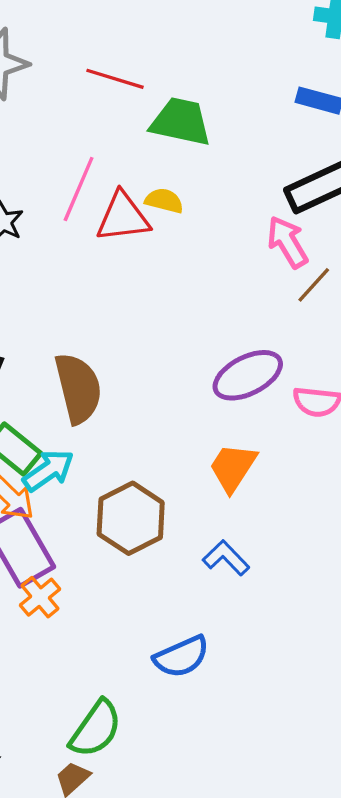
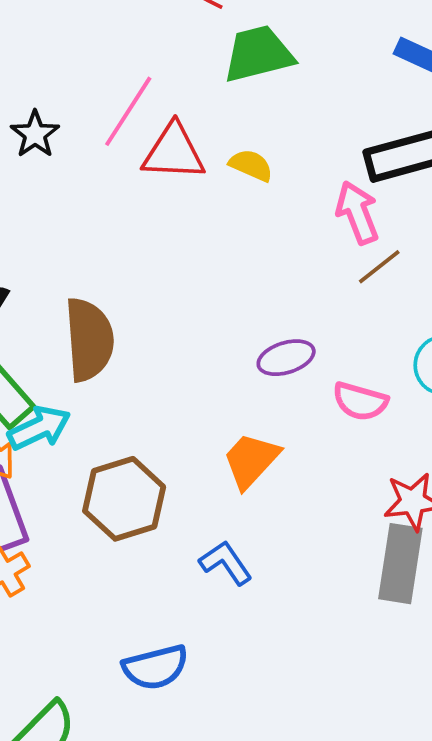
green trapezoid: (181, 122) -> (258, 54), turned -36
yellow semicircle: (164, 201) -> (251, 165), moved
purple ellipse: (248, 375) -> (286, 358), size x0.7

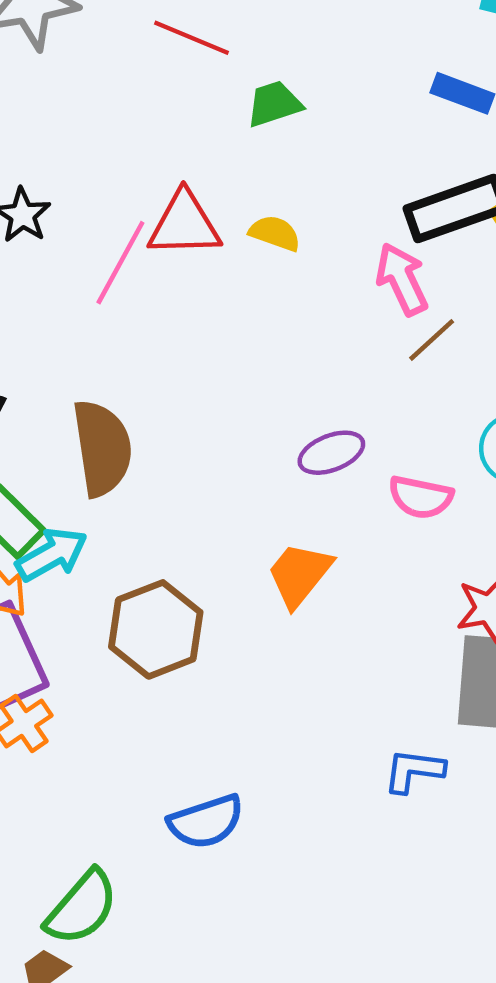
green trapezoid: (258, 54) -> (274, 104), size x0.7
pink line: (128, 111) -> (120, 263), moved
blue L-shape: (226, 563) -> (414, 771), moved, turned -44

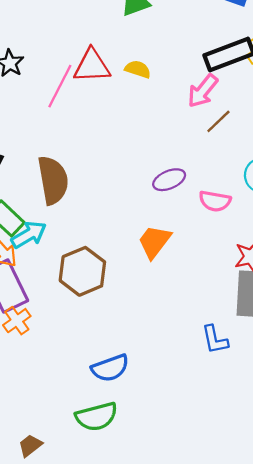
pink arrow: (402, 279) -> (203, 91), turned -114
blue L-shape: (414, 771) -> (215, 340), turned -108
green semicircle: (82, 907) -> (97, 417), moved, turned 36

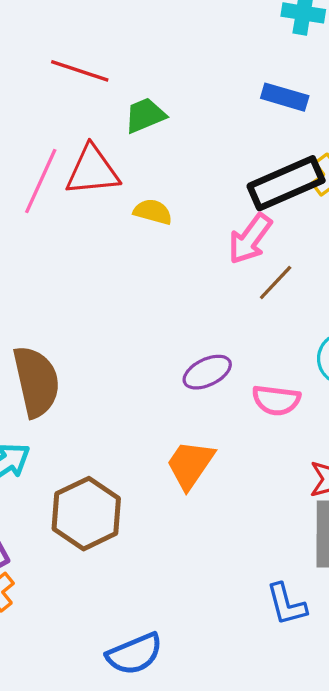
red triangle: (92, 66) -> (92, 171), moved
pink line: (60, 86) -> (41, 181), moved

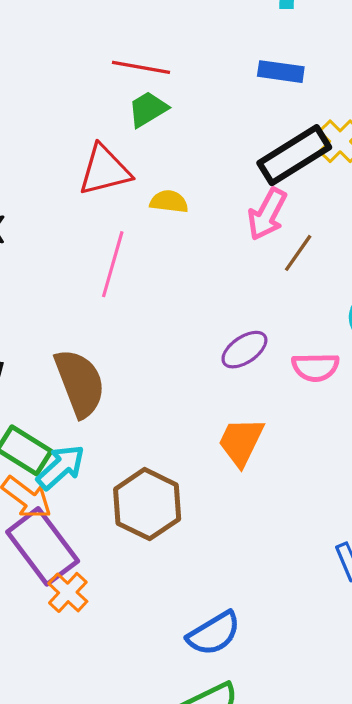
red line: (80, 71) -> (141, 67), moved
pink line: (41, 181) -> (113, 264), moved

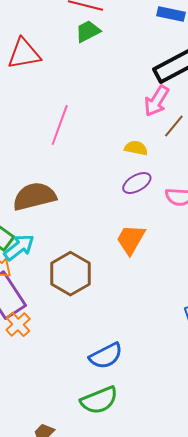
red triangle: (104, 170) -> (24, 54), moved
yellow semicircle: (169, 202) -> (136, 148), moved
brown semicircle: (80, 383) -> (34, 196), turned -87

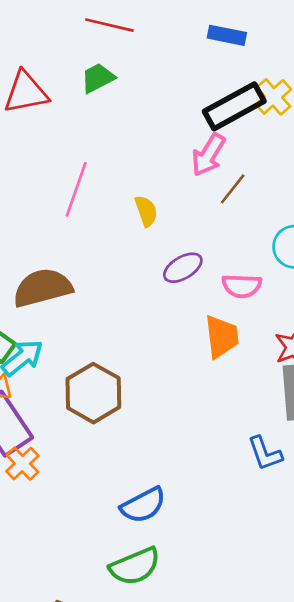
green trapezoid: (88, 31) -> (98, 78), moved
yellow semicircle: (136, 148) -> (146, 211), moved, turned 60
orange trapezoid: (131, 239) -> (222, 337), moved, turned 144

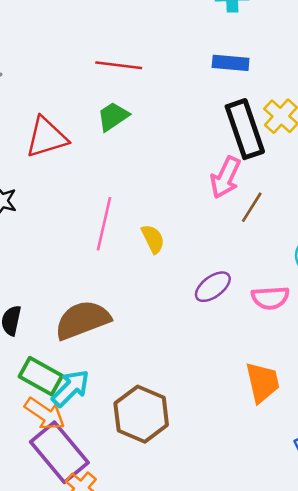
black rectangle: (234, 106) -> (245, 129), turned -74
yellow semicircle: (146, 211) -> (153, 239), moved
orange trapezoid: (222, 337) -> (263, 382), moved

